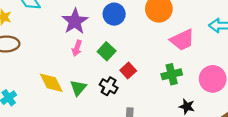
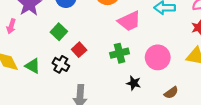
pink arrow: (77, 48) -> (11, 26), moved
green triangle: (78, 88) -> (33, 66), turned -42

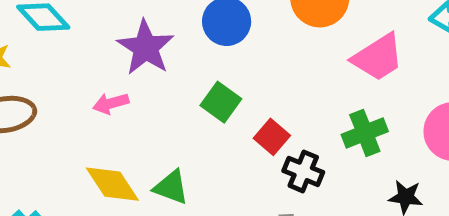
pink arrow: (11, 26) -> (111, 103), turned 64
black cross: (61, 64) -> (303, 171), moved

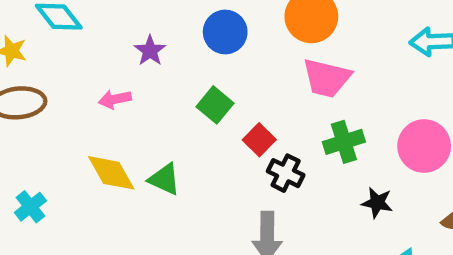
purple star: (146, 48) -> (150, 51), size x0.6
pink trapezoid: (378, 57) -> (327, 78), moved, turned 42

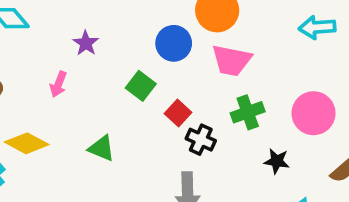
blue circle: (225, 32) -> (174, 43), moved
pink arrow: (115, 99) -> (58, 84), turned -55
yellow diamond: (111, 173) -> (27, 143), moved, turned -30

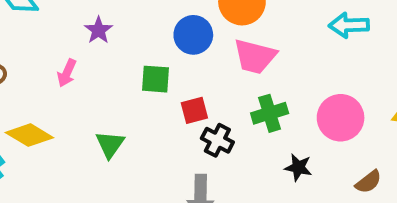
green square: (141, 86) -> (156, 79), turned -36
red square: (178, 113) -> (194, 110), turned 30
green triangle: (101, 148) -> (110, 144), turned 40

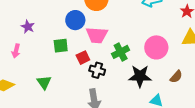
pink trapezoid: (255, 56) -> (97, 35), moved
black star: (298, 167) -> (140, 76), size x1.6

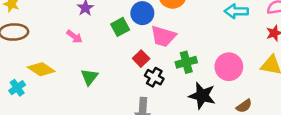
green square: (61, 46) -> (120, 27), moved, turned -35
pink arrow: (16, 51) -> (74, 36), moved, turned -80
red square: (83, 58) -> (141, 59), turned -32

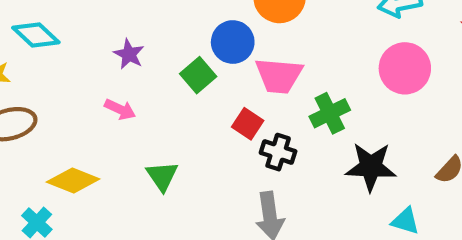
pink circle: (229, 67) -> (405, 68), moved

